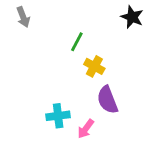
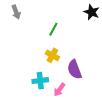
yellow cross: (94, 66) -> (52, 55), moved

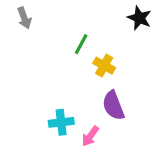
yellow cross: (52, 55) -> (104, 66), moved

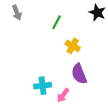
green line: (81, 44) -> (57, 22), moved

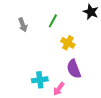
gray arrow: (17, 13) -> (23, 25), moved

